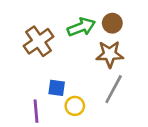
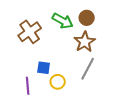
green arrow: (81, 27) -> (63, 21), turned 50
brown star: (110, 54) -> (85, 42), turned -30

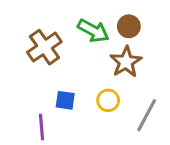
gray line: (88, 69) -> (147, 115), moved
yellow circle: (58, 82) -> (108, 100), moved

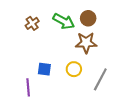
brown cross: (44, 47) -> (32, 23), moved, size x0.6
brown star: (126, 62) -> (86, 43), turned 30

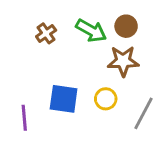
blue square: (44, 69) -> (64, 99), size x1.5
purple line: (28, 87) -> (24, 118), moved

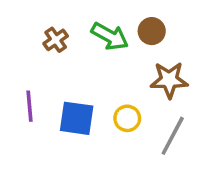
brown star: (123, 61) -> (169, 80), moved
purple line: (24, 118) -> (30, 106), moved

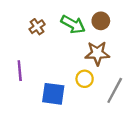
brown star: (169, 80) -> (97, 53), moved
blue square: (77, 118) -> (53, 94), moved

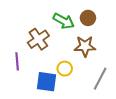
brown cross: (37, 27) -> (38, 39), moved, size x1.5
yellow circle: (85, 79) -> (65, 69), moved

